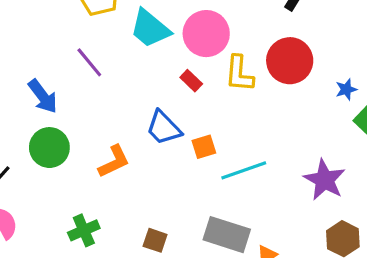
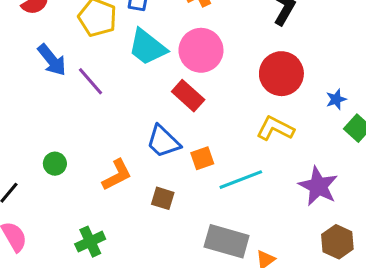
yellow L-shape: (239, 74) -> (275, 129), moved, turned 114
red rectangle: (191, 81) -> (188, 96), size x1.5
blue arrow: (43, 96) -> (52, 60), moved
green circle: (49, 148) -> (55, 164), size x0.6
brown square: (155, 240) -> (163, 198), moved

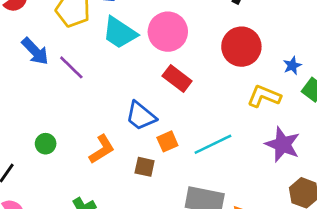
red rectangle: (188, 96) -> (177, 79), moved
yellow L-shape: (275, 129) -> (264, 96), moved
orange square: (202, 158) -> (167, 141), moved

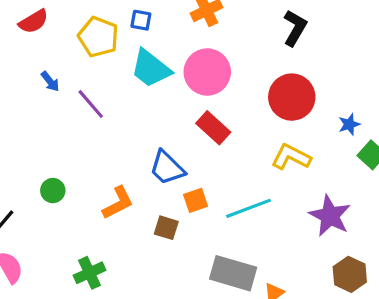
blue arrow: (35, 51) -> (50, 81), size x0.6
yellow L-shape: (264, 96) -> (291, 157), moved

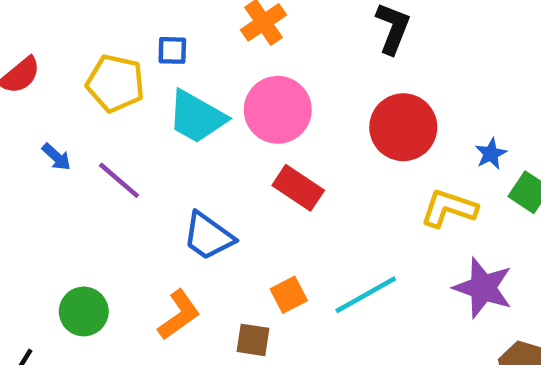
yellow L-shape: (291, 157) -> (449, 208), moved
blue trapezoid: (167, 168) -> (208, 236), moved
green circle: (53, 191) -> (84, 311), size x1.4

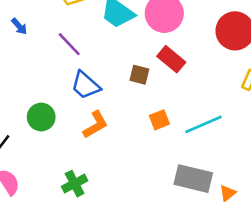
blue arrow: (56, 157) -> (19, 26), moved
blue trapezoid: (208, 236) -> (86, 85), moved
brown square: (253, 340) -> (139, 75), moved

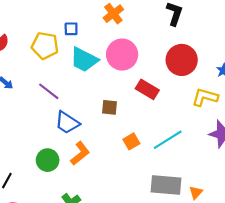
red rectangle: (171, 59) -> (147, 89), moved
green circle: (41, 117) -> (48, 160), moved

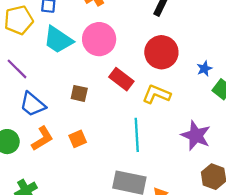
yellow pentagon: (45, 46) -> (19, 20), turned -30
yellow L-shape: (205, 97) -> (156, 94), moved
cyan line: (168, 140) -> (137, 135), turned -68
orange square: (131, 141) -> (78, 139), moved

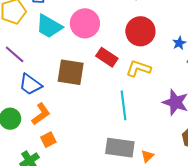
brown square: (79, 93) -> (71, 72), size x1.8
orange square: (78, 139) -> (48, 140), moved

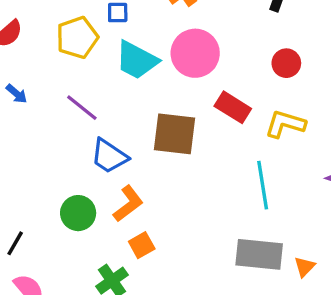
red circle: (140, 31) -> (286, 63), size x0.6

